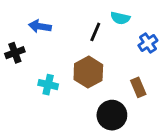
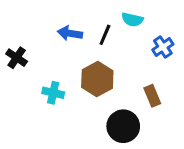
blue arrow: (40, 26) -> (70, 33), moved
black cross: (15, 53) -> (17, 58), turned -36

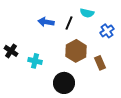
black cross: (17, 58) -> (11, 51), moved
brown hexagon: (97, 79) -> (76, 51), moved
black circle: (123, 126) -> (64, 83), moved

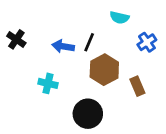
blue arrow: (46, 22) -> (63, 46), moved
black line: (69, 23) -> (89, 42), moved
black cross: (11, 51) -> (16, 39), moved

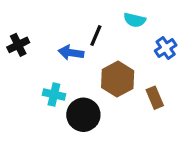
black cross: (16, 39) -> (18, 45), turned 30
black line: (89, 42) -> (96, 36), moved
black circle: (88, 114) -> (83, 115), moved

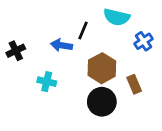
cyan semicircle: (135, 20) -> (117, 17), size x1.4
black cross: (18, 45) -> (16, 51), moved
black circle: (83, 115) -> (102, 102), moved

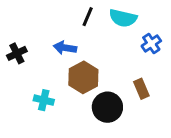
black line: (83, 31) -> (88, 17), moved
brown hexagon: (102, 68) -> (83, 77), moved
cyan cross: (47, 82) -> (44, 100), moved

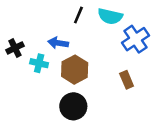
blue cross: (151, 43) -> (135, 39), size x1.5
cyan cross: (44, 100) -> (39, 63), moved
black circle: (107, 107) -> (73, 106), moved

